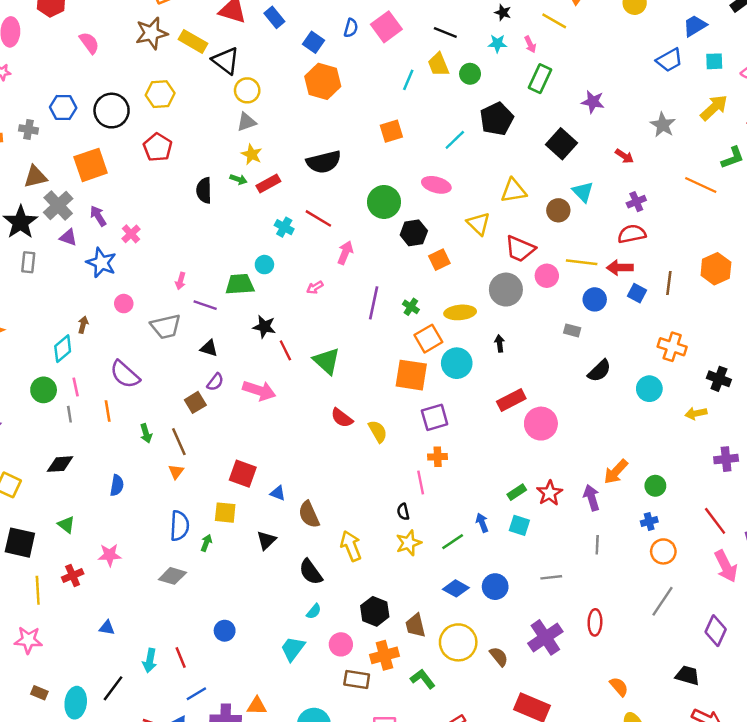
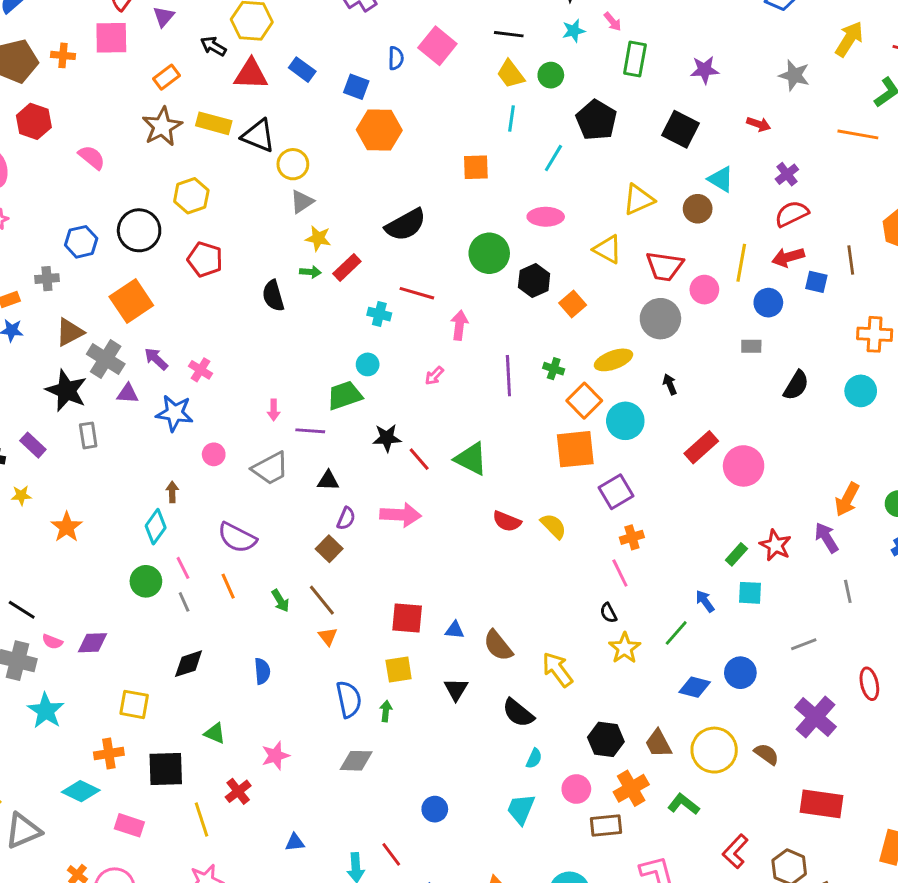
cyan line: (408, 80) -> (512, 118), moved
orange square: (391, 131) -> (476, 167), turned 30
yellow line: (582, 262) -> (741, 263), turned -72

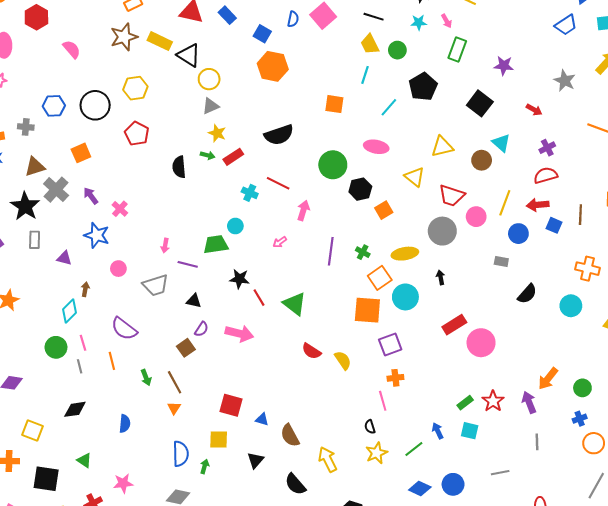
orange square: (131, 301) -> (81, 153), size x0.7
purple triangle: (128, 394) -> (64, 258), moved

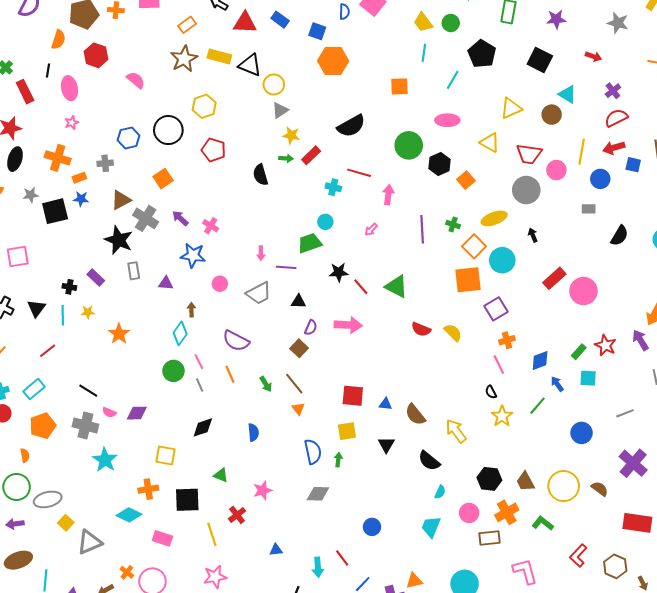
blue diamond: (420, 489) -> (540, 361), moved, turned -35

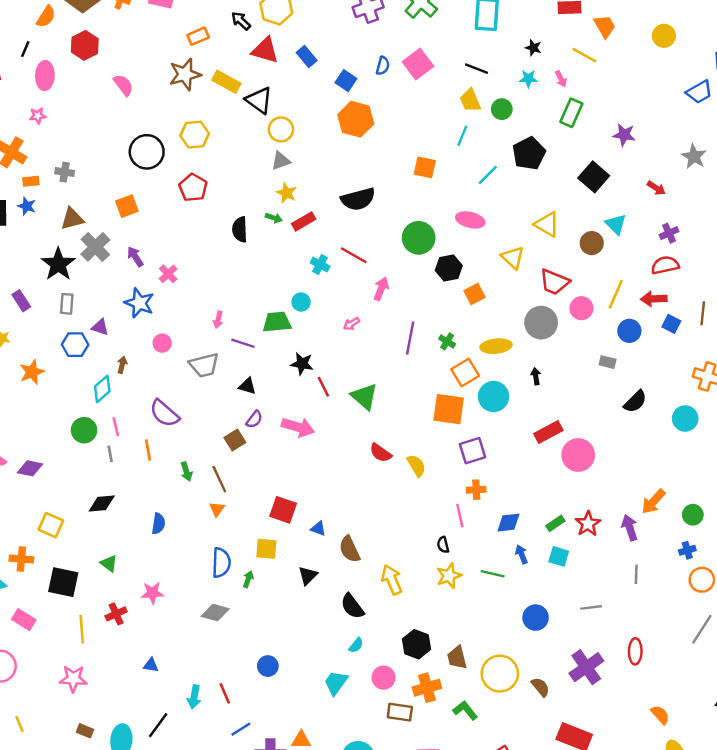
yellow triangle: (511, 108) -> (547, 224), turned 40
blue hexagon: (129, 138) -> (75, 345), moved
green line: (537, 406) -> (493, 574), turned 48

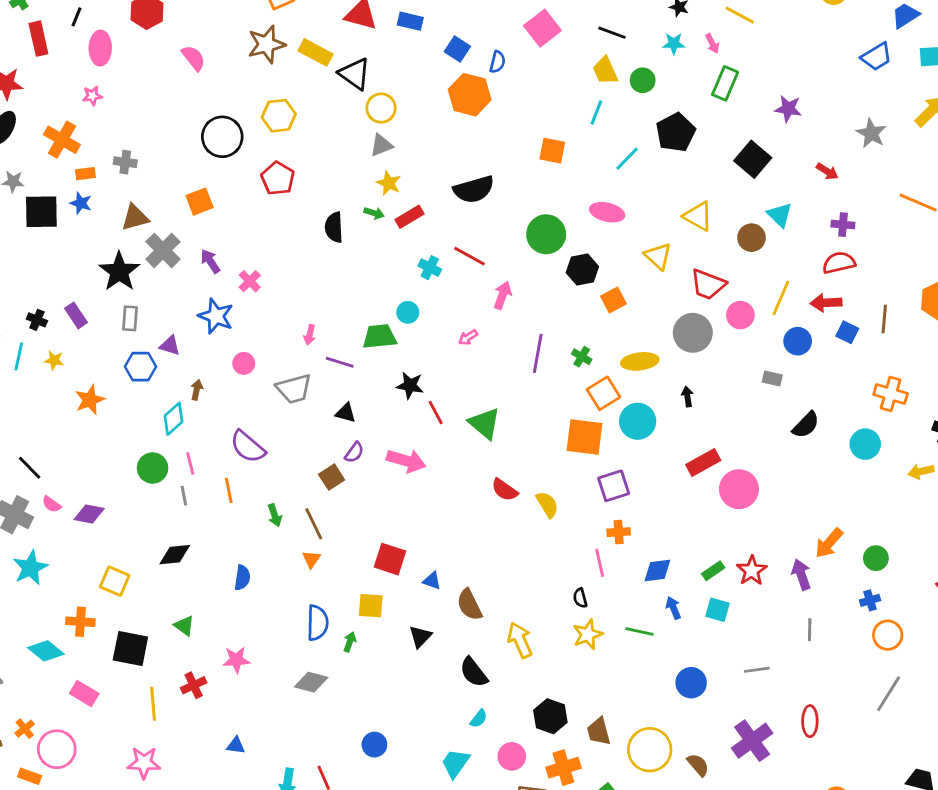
blue rectangle: (307, 57) -> (410, 21), turned -36
blue semicircle: (383, 66) -> (497, 62), moved
purple cross: (669, 233) -> (843, 225), turned 30

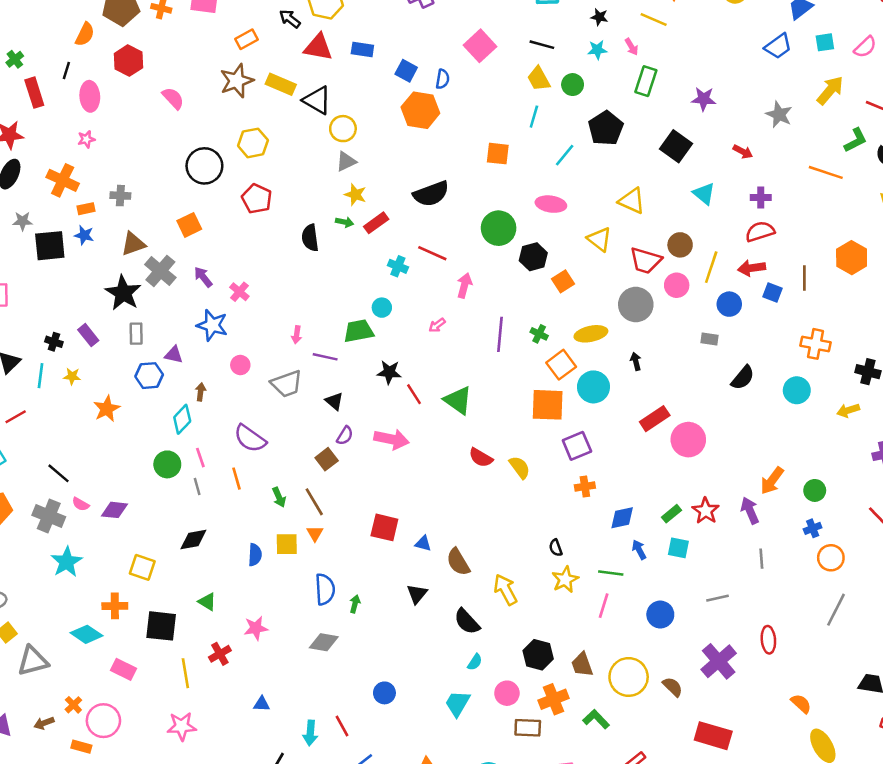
brown circle: (752, 238) -> (680, 245), moved
black triangle: (346, 413) -> (334, 401), turned 30
pink line: (600, 563) -> (604, 606), moved, turned 35
yellow square: (371, 606) -> (287, 544), moved

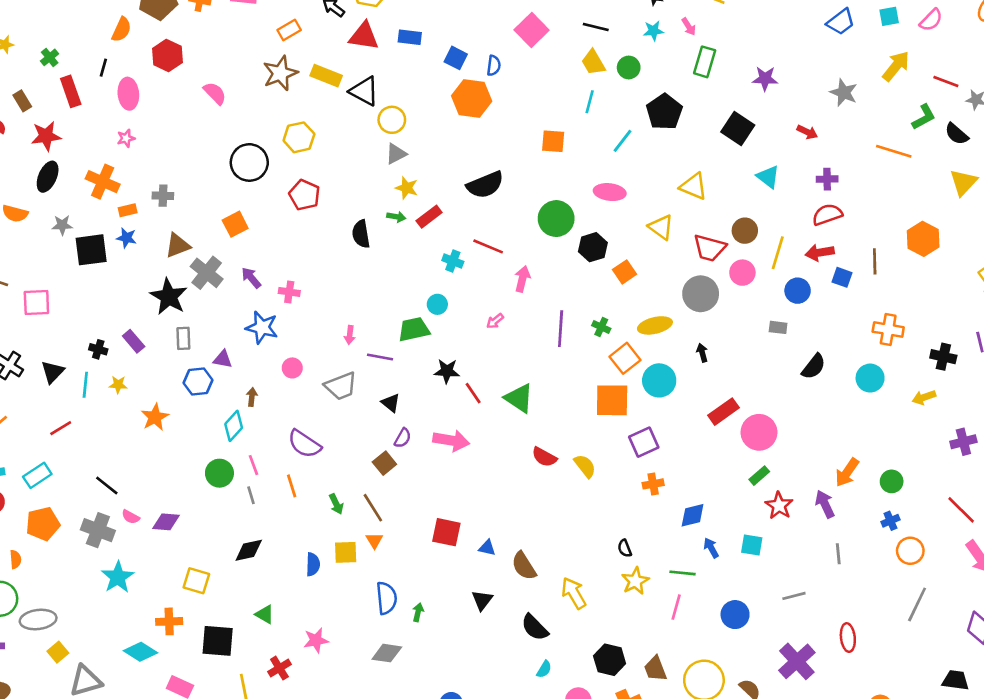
pink cross: (239, 292) -> (289, 292), turned -30
green rectangle: (671, 514) -> (759, 476), moved

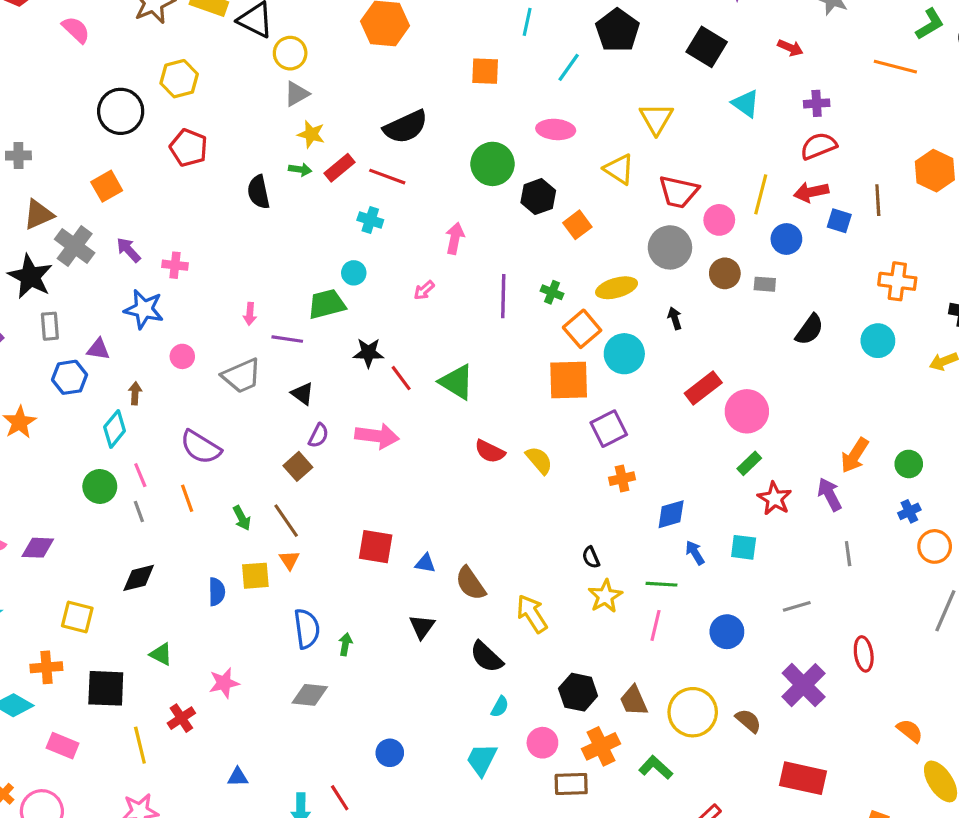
yellow triangle: (694, 186) -> (656, 119), turned 40
brown circle: (745, 231) -> (725, 273), moved
red line: (488, 246) -> (387, 177), moved

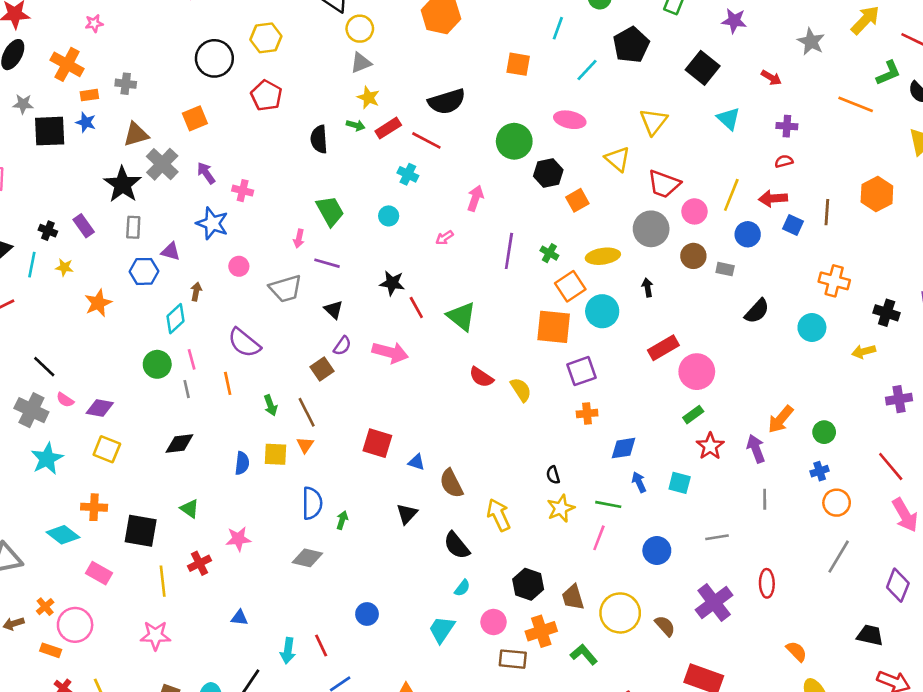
red semicircle: (819, 146) -> (784, 161), size x0.6
green trapezoid: (327, 304) -> (330, 211), moved, turned 68
yellow square: (77, 617) -> (107, 449), moved

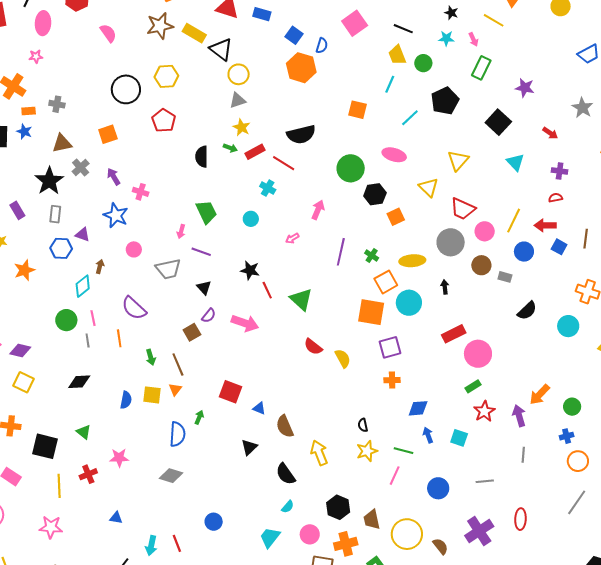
gray cross: (162, 164) -> (81, 167), size x0.7
green arrow: (342, 520) -> (199, 417), moved

